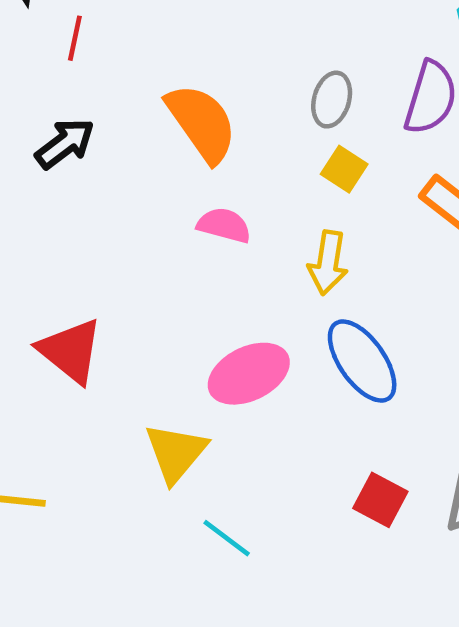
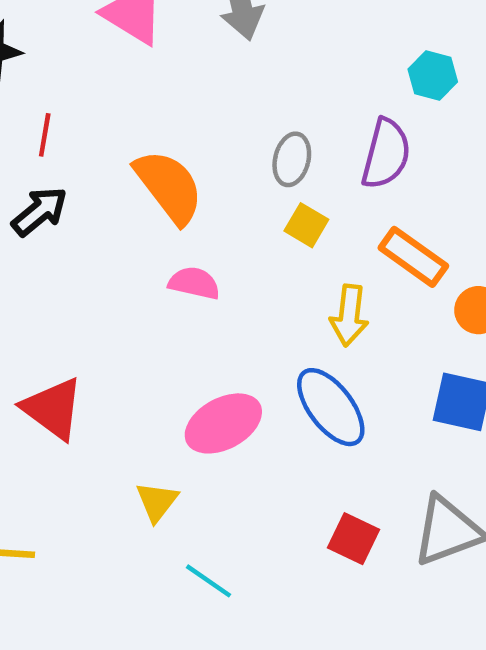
red line: (75, 38) -> (45, 135), moved
yellow arrow: (328, 263) -> (349, 315), moved
yellow triangle: (176, 453) -> (157, 502), size x0.7

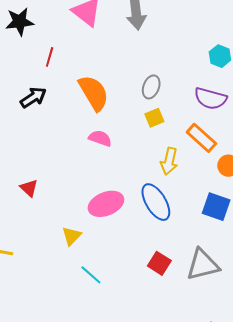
red line: (45, 135) -> (50, 57), moved
purple semicircle: (386, 154) -> (211, 98), moved, turned 84
yellow square: (306, 225) -> (154, 118), turned 30
red triangle: (53, 409) -> (29, 188), size x0.6

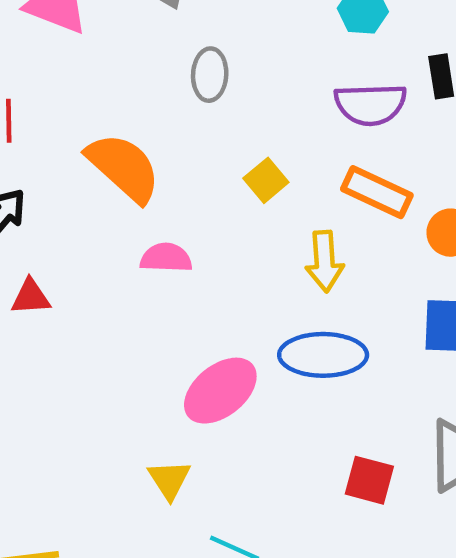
gray ellipse: (151, 87) -> (210, 75), moved
red triangle: (29, 188) -> (31, 297), moved, turned -30
blue ellipse: (156, 202) -> (323, 355), turned -42

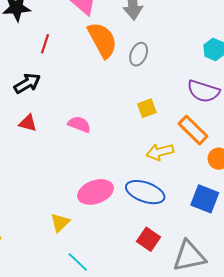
orange semicircle: (124, 167) -> (102, 40), moved
pink semicircle: (166, 258) -> (79, 124), moved
yellow arrow: (324, 261) -> (160, 152), turned 60
red square: (369, 480) -> (148, 239), moved

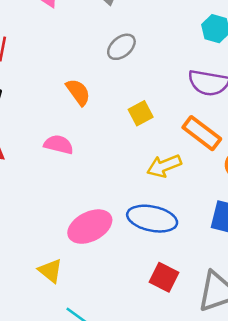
orange semicircle: (102, 40) -> (78, 92), moved, size x0.6
gray ellipse: (139, 54) -> (121, 47), turned 35
yellow triangle: (60, 223) -> (50, 271), turned -30

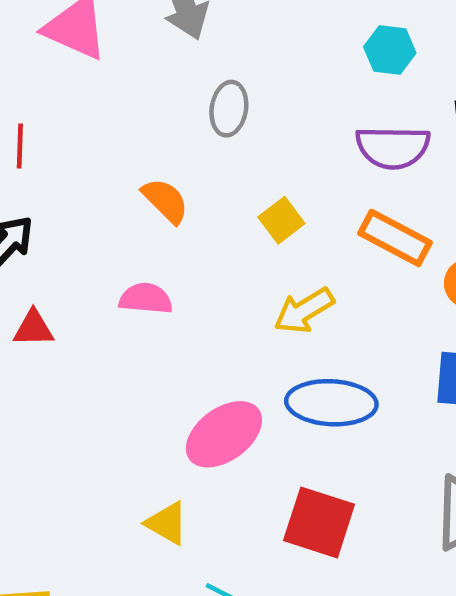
gray ellipse: (121, 47) -> (229, 109), turned -32
yellow arrow: (164, 166) -> (304, 311), moved
red square: (164, 277) -> (319, 522), moved, size x1.4

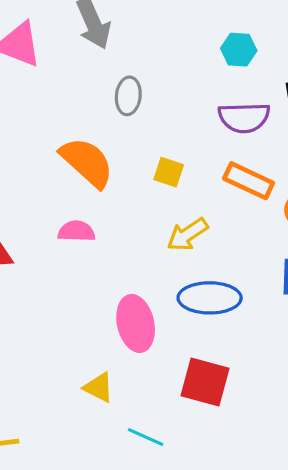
orange semicircle: (165, 201) -> (87, 162), size x1.6
yellow square: (281, 220) -> (169, 172), turned -32
pink ellipse: (224, 434) -> (136, 323), turned -64

